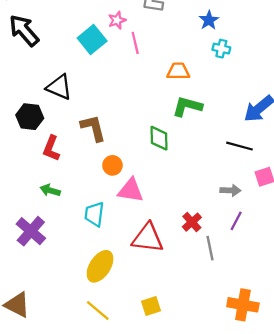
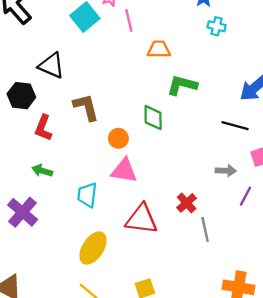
orange trapezoid: (178, 71) -> (159, 49), moved
orange circle: (112, 165) -> (118, 138), moved
purple line: (236, 221) -> (245, 196), moved

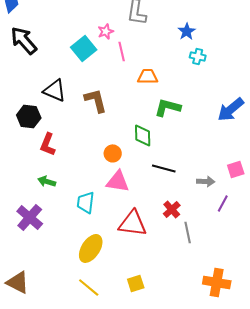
brown L-shape: (86, 107) -> (96, 100), moved
black line: (235, 126) -> (164, 168), moved

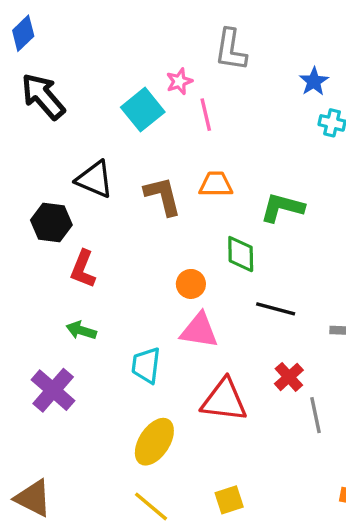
orange trapezoid: (148, 76) -> (216, 184), moved

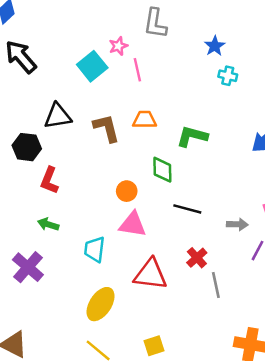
black triangle: (95, 179) -> (58, 116), turned -32

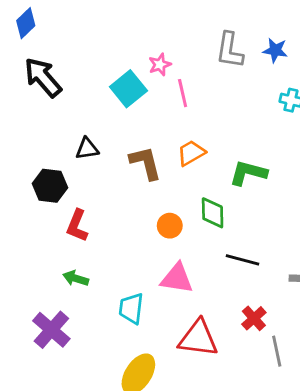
gray L-shape: (155, 23) -> (230, 50), moved
blue star: (215, 46) -> (275, 50), moved, turned -30
black triangle: (58, 116) -> (87, 149), size x0.7
orange trapezoid: (145, 120) -> (191, 153), turned -30
orange circle: (127, 191) -> (170, 226), moved

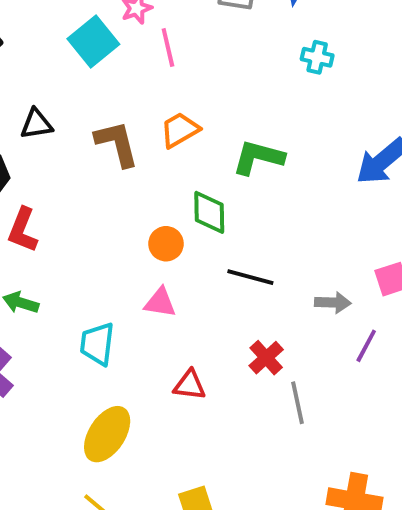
orange circle: (170, 226) -> (166, 244), moved
pink triangle: (177, 278) -> (160, 303), size x0.7
red triangle: (198, 338) -> (190, 385), size x0.6

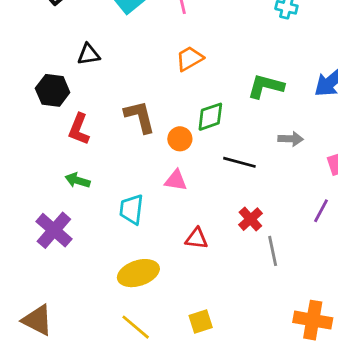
brown L-shape: (117, 144) -> (140, 117), moved
green L-shape: (258, 157) -> (266, 86), moved
green diamond: (209, 212) -> (210, 117), turned 72
gray arrow: (333, 303) -> (291, 139), moved
yellow ellipse: (107, 434) -> (138, 273), turned 39

